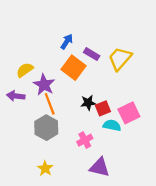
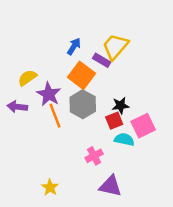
yellow trapezoid: (120, 59) -> (115, 46), moved
black star: (88, 103) -> (120, 106), moved
gray hexagon: (46, 128) -> (83, 104), moved

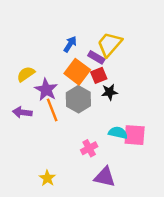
black star: (120, 106) -> (109, 92), moved
purple arrow: (17, 107) -> (22, 112), moved
red square: (114, 121) -> (99, 75), moved
pink square: (143, 126) -> (135, 135), moved, turned 30

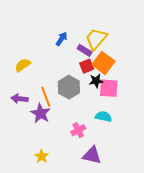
orange square: (77, 72) -> (103, 63), moved
purple star: (46, 90) -> (41, 113), moved
pink square: (135, 135) -> (109, 88), moved

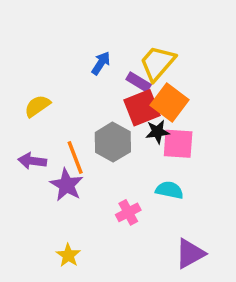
red square: (87, 66) -> (142, 108), size x1.5
purple triangle: (92, 155) -> (190, 254), moved, turned -42

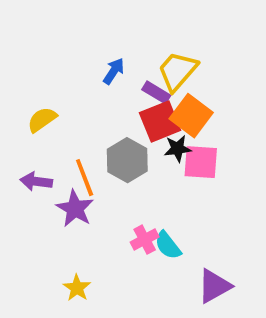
cyan semicircle: (169, 190) -> (168, 245), moved, turned -140

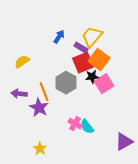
pink square: (201, 162) -> (104, 84), turned -36
pink cross: (145, 240) -> (75, 124), turned -32
purple triangle: (214, 286) -> (124, 142), moved

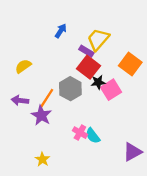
blue arrow: (59, 37) -> (61, 31), moved
orange square: (99, 60) -> (130, 64), moved
red square: (83, 63) -> (88, 67), turned -30
orange line: (44, 92) -> (47, 98), turned 54

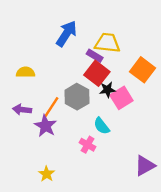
blue arrow: (61, 31) -> (66, 34), size x1.6
yellow trapezoid: (98, 39) -> (107, 43), turned 55
yellow semicircle: (23, 66) -> (26, 72), turned 35
cyan semicircle: (93, 136) -> (102, 126), moved

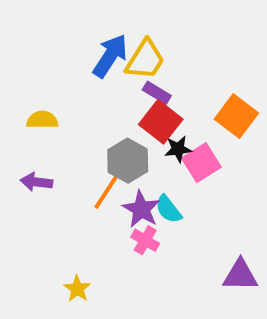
yellow trapezoid: (107, 43) -> (145, 60), moved, turned 116
orange line: (51, 107) -> (106, 192), moved
purple star: (45, 126) -> (141, 209), moved
purple triangle: (145, 166) -> (240, 275), turned 30

